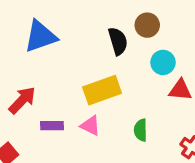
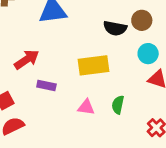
black semicircle: (118, 41) -> (115, 28), turned 105
pink triangle: (90, 126) -> (86, 107), moved, turned -30

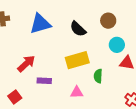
black semicircle: (115, 28) -> (78, 29), moved, turned 42
green semicircle: (118, 105) -> (98, 76), moved

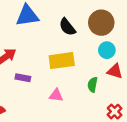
brown circle: (108, 21) -> (101, 23), size x1.5
green semicircle: (98, 76) -> (93, 85), moved

